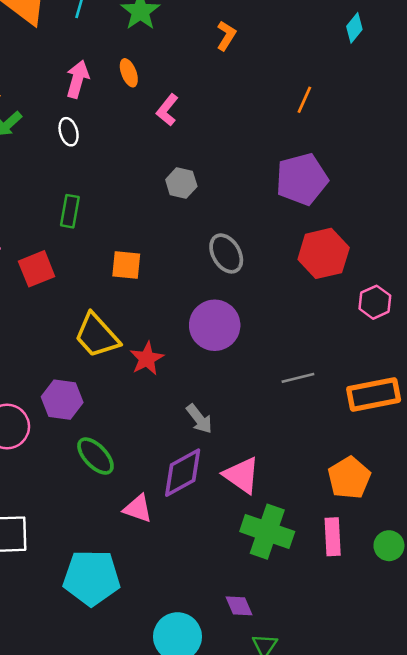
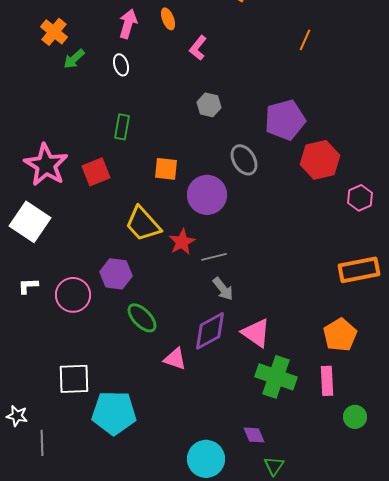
purple pentagon: (302, 179) -> (285, 120), moved
purple circle: (215, 325) -> (207, 195), moved
gray line: (298, 378) -> (214, 257), moved
green circle: (389, 546) -> (355, 417), moved
cyan pentagon: (92, 578) -> (114, 413), moved

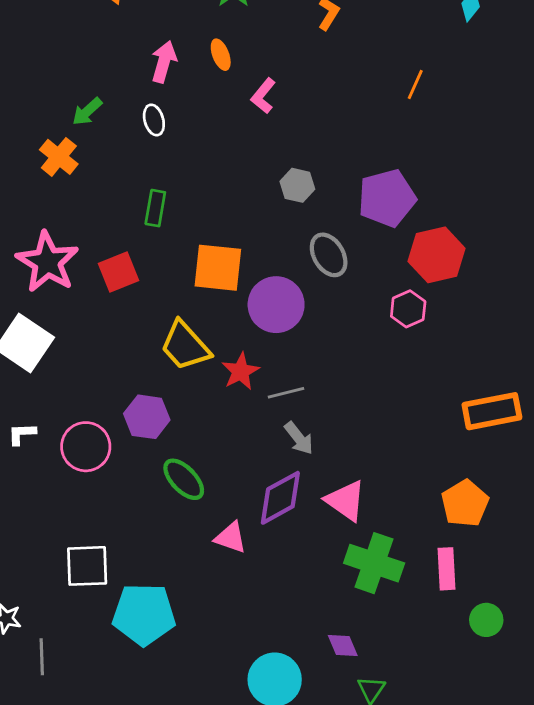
orange cross: (54, 32) -> (59, 157), moved
gray hexagon: (209, 105) -> (297, 185), moved
orange square: (166, 169) -> (218, 268), size x1.5
pink hexagon: (360, 198) -> (408, 309), moved

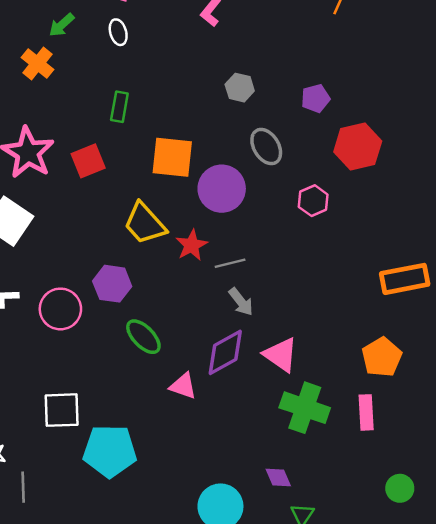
purple pentagon: (387, 198) -> (316, 98), size x0.6
pink hexagon: (408, 309) -> (313, 201), moved
green circle: (486, 620) -> (400, 488), moved

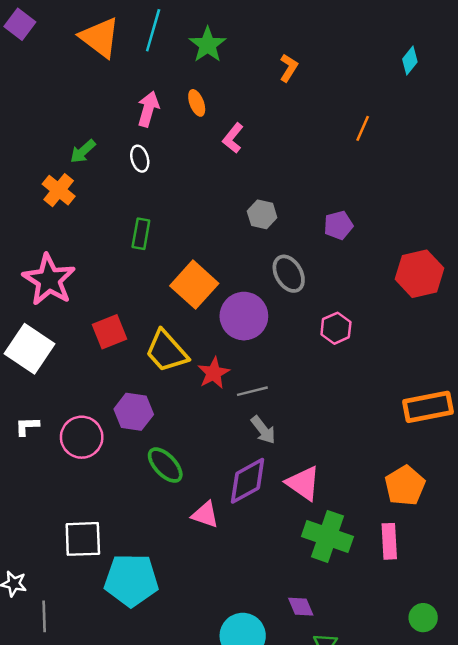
red hexagon: (358, 147) -> (420, 274), moved
orange square: (172, 157) -> (194, 285), turned 36
red square: (88, 161) -> (109, 332), moved

